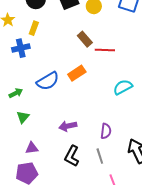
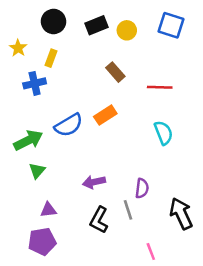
red line: (105, 50) -> (160, 87), moved
cyan semicircle: (123, 87) -> (163, 133), turned 96
green arrow: (16, 93) -> (28, 140), size x1.6
gray line: (100, 156) -> (128, 210), moved

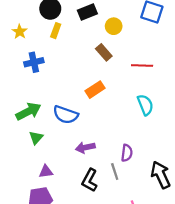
yellow circle: (127, 30) -> (114, 26), moved
yellow rectangle: (51, 58) -> (56, 31), moved
blue semicircle: (69, 125) -> (66, 115), moved, turned 50

